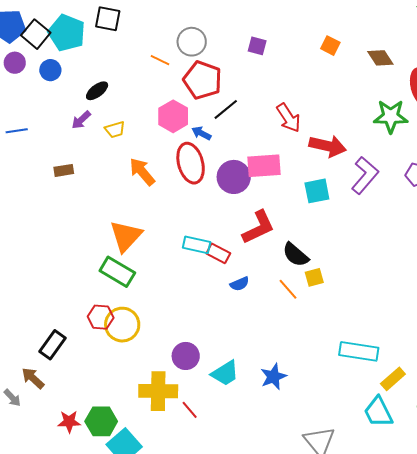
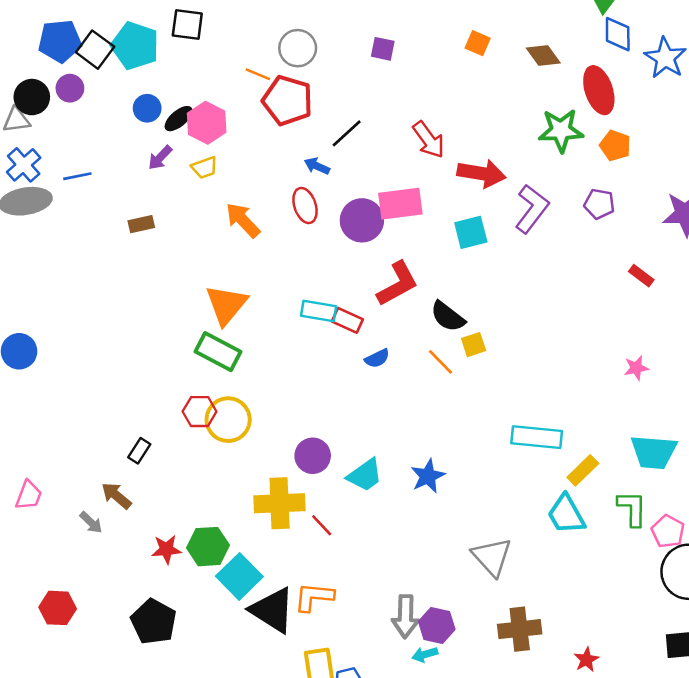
blue circle: (50, 70) -> (147, 108), moved
red pentagon: (203, 80) -> (287, 100), moved
pink hexagon: (173, 116) -> (207, 123), moved
red ellipse: (191, 163) -> (305, 206), size x0.7
black rectangle: (53, 345) -> (139, 451), size x0.7

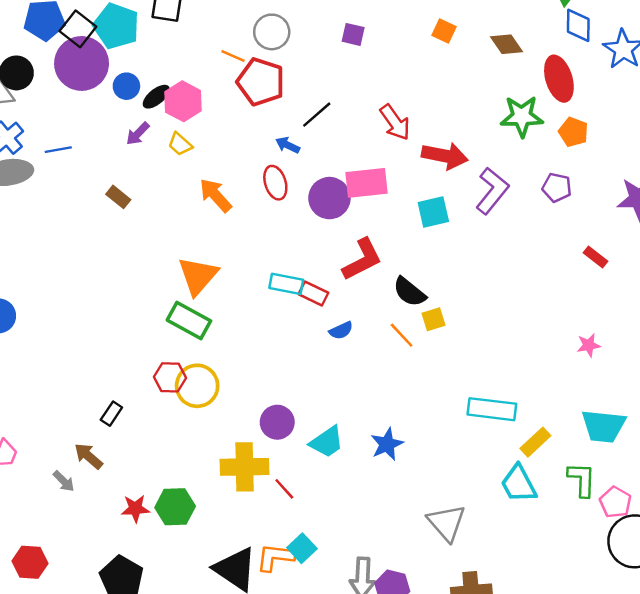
purple circle: (70, 88) -> (82, 63), moved, size x2.0
yellow trapezoid: (205, 168) -> (180, 144), turned 60
brown rectangle: (141, 224) -> (118, 197), turned 50
cyan square: (239, 576) -> (302, 548), moved, size x0.7

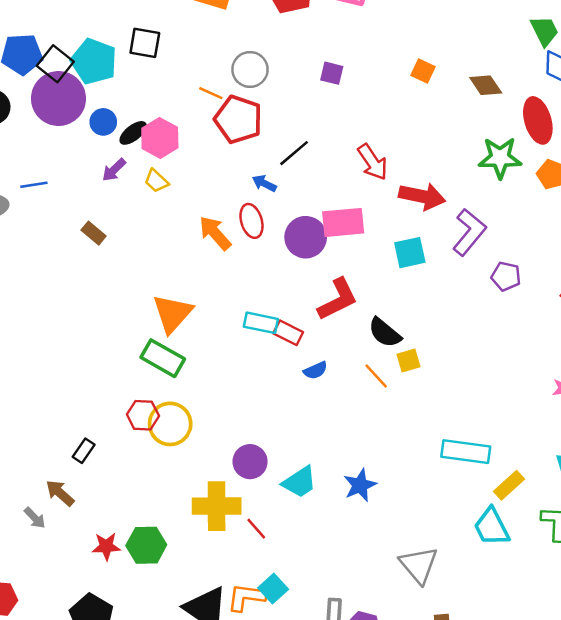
purple pentagon: (557, 188) -> (506, 276), moved
orange arrow: (215, 195) -> (215, 233), moved

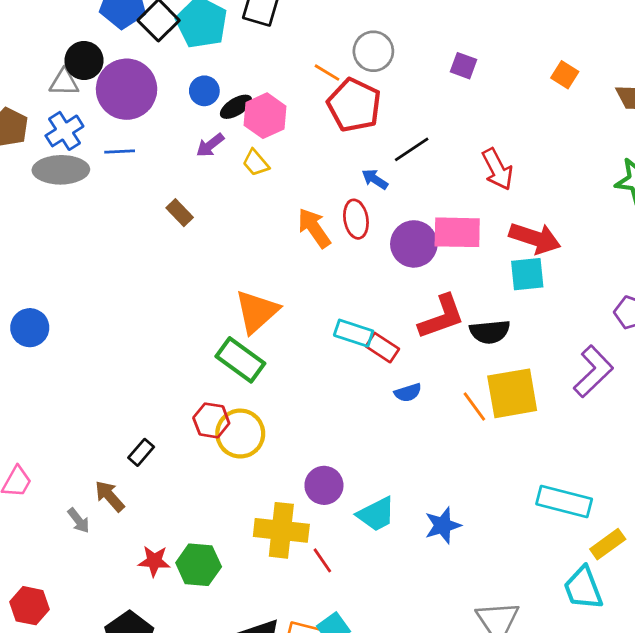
purple circle: (58, 99) -> (127, 89), moved
red arrow: (422, 196) -> (535, 238), moved
purple L-shape: (469, 232) -> (593, 371), moved
black semicircle: (385, 333) -> (490, 332), moved, turned -52
yellow square: (409, 360) -> (512, 393), size x2.0

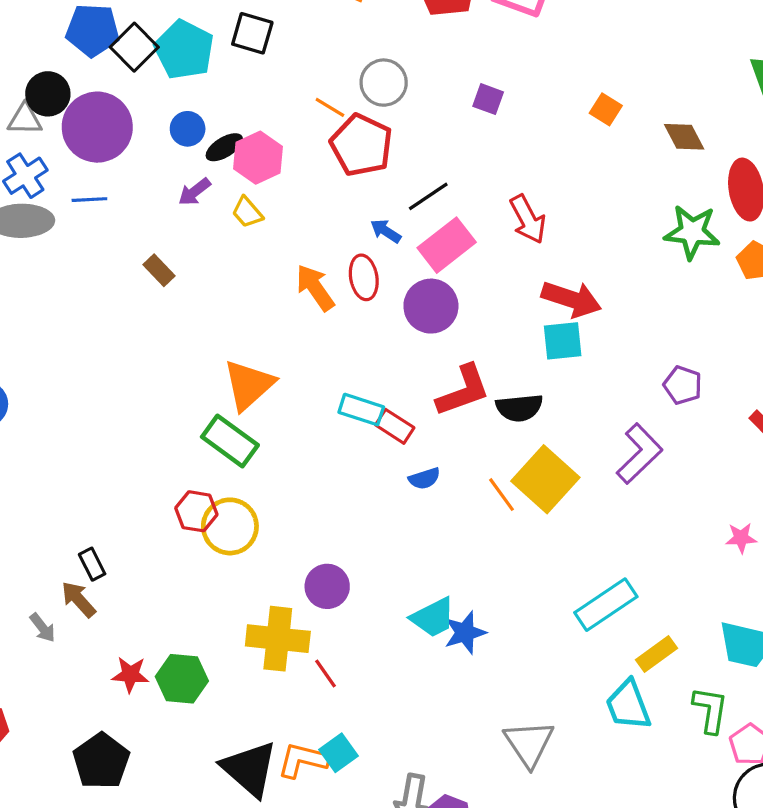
pink rectangle: (457, 232) -> (447, 245), moved, turned -39
yellow square: (512, 393) -> (545, 479), turned -38
black rectangle: (141, 452) -> (92, 564), moved, turned -68
cyan rectangle: (564, 502) -> (606, 605), turned -48
cyan trapezoid: (376, 514) -> (433, 617), moved

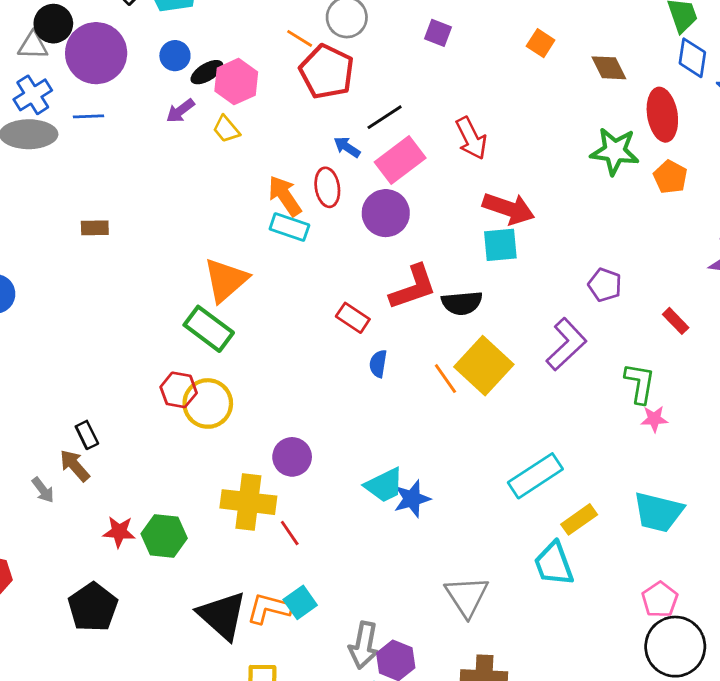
brown rectangle: (159, 270) -> (95, 228), moved, turned -48
cyan rectangle: (361, 410) -> (289, 227), moved
blue semicircle: (424, 479) -> (378, 364), turned 116
green L-shape: (710, 710) -> (640, 383), moved

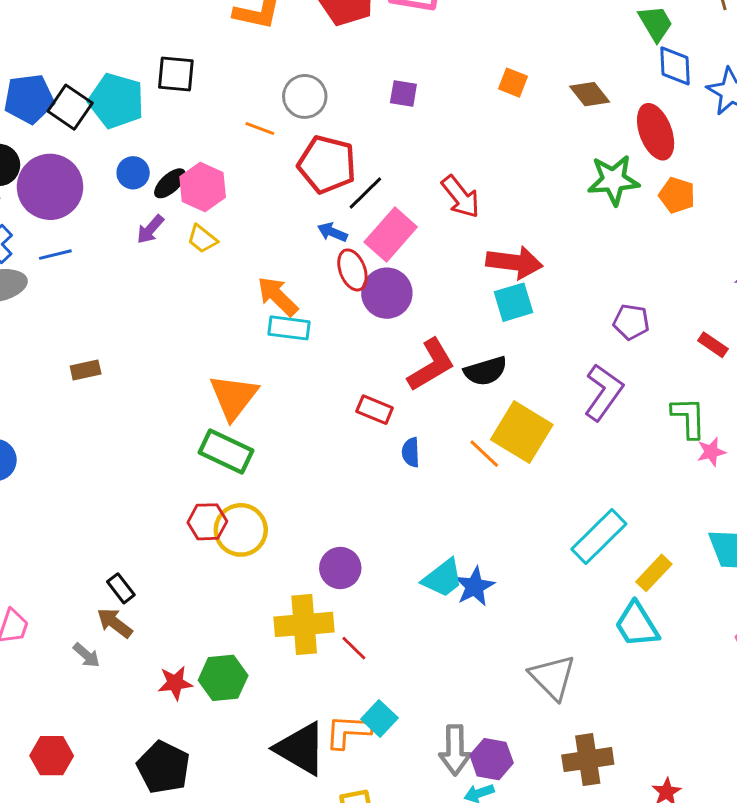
red pentagon: (327, 72) -> (327, 164), moved
red ellipse: (327, 187) -> (352, 270), moved

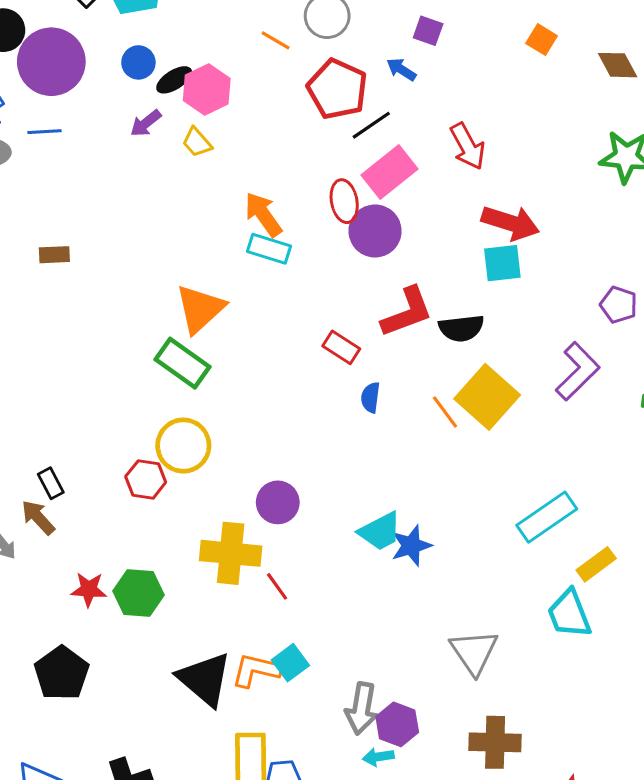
blue arrow: (332, 232) -> (401, 69), moved
red hexagon: (207, 522) -> (146, 479), moved

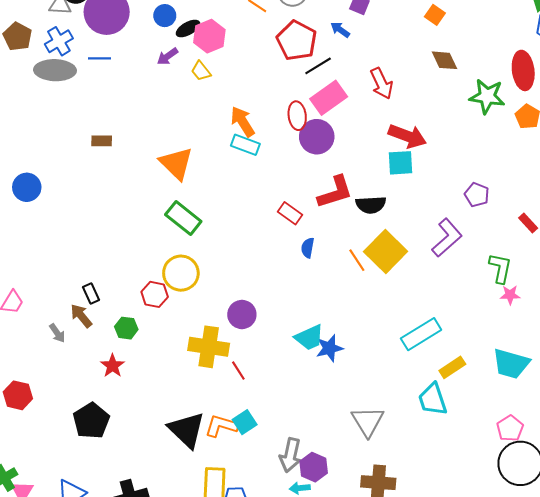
brown diamond: (618, 65) -> (445, 60), moved
orange triangle: (200, 309) -> (176, 163), moved, turned -36
red star: (89, 589) -> (113, 366), turned 30
green hexagon: (139, 593) -> (126, 328), moved, size x0.7

